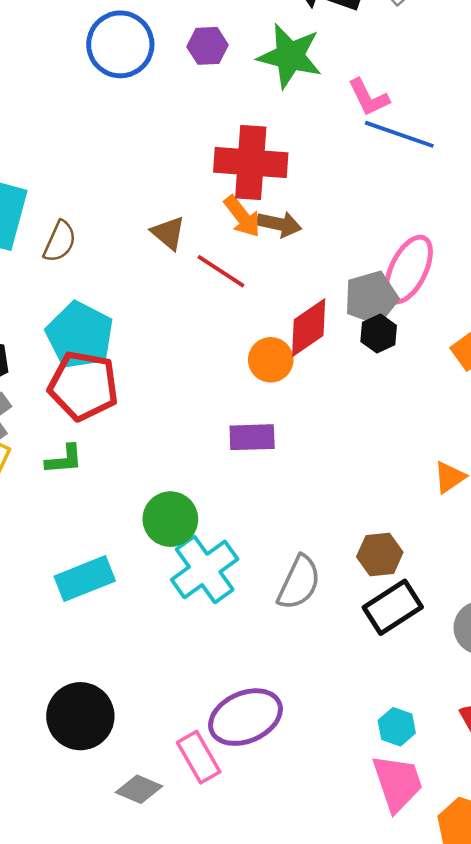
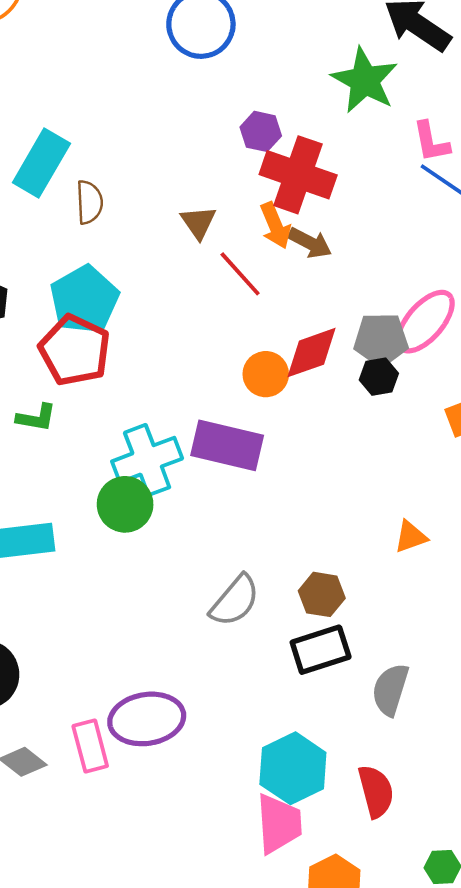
purple hexagon: (208, 46) -> (261, 131), moved
brown semicircle: (60, 242) -> (89, 202), turned -42
purple rectangle: (252, 437) -> (227, 445), size x1.5
cyan cross: (205, 569) -> (147, 460), moved
cyan hexagon: (397, 727) -> (293, 768), size x1.8

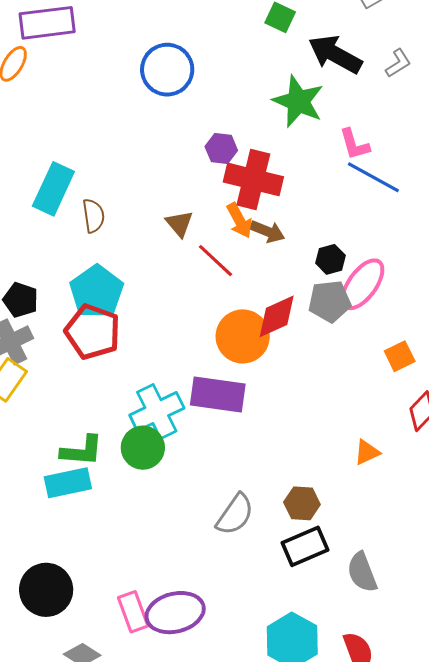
orange circle: (266, 374) -> (243, 336), size x1.5
black hexagon: (379, 377) -> (331, 259), moved
green L-shape: (36, 418) -> (82, 451), moved, size x1.4
gray semicircle: (390, 690) -> (362, 572), turned -33
pink rectangle: (90, 746) -> (133, 612), moved

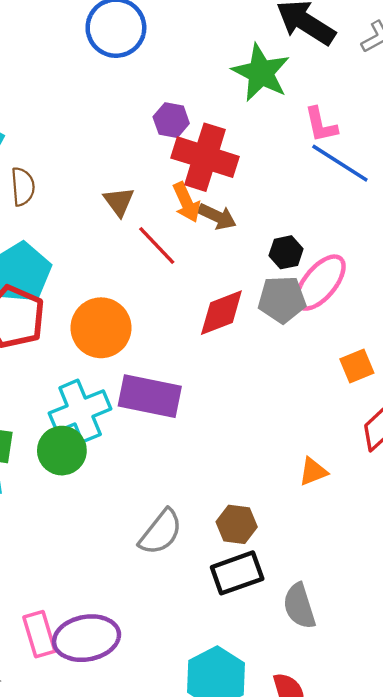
orange circle: (243, 336) -> (101, 328), moved

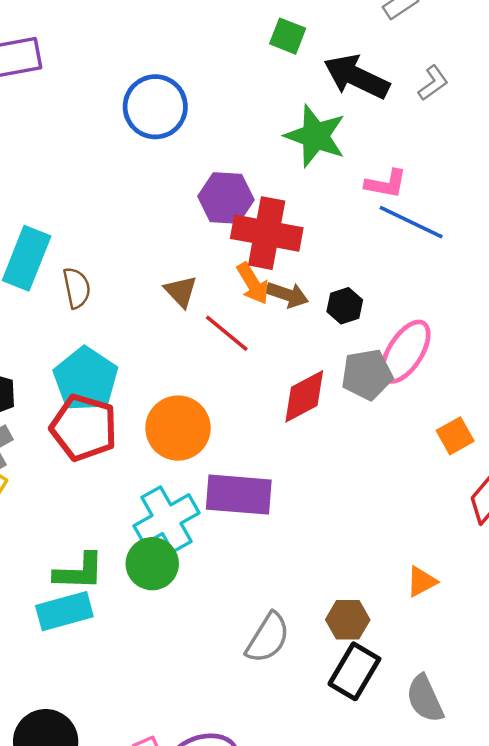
purple hexagon: (171, 120) -> (226, 198), size x1.4
pink L-shape: (321, 125) -> (386, 184), turned -60
black hexagon: (286, 252) -> (345, 306), moved
orange triangle: (313, 472) -> (422, 582), moved
black rectangle: (237, 573) -> (354, 671), turned -33

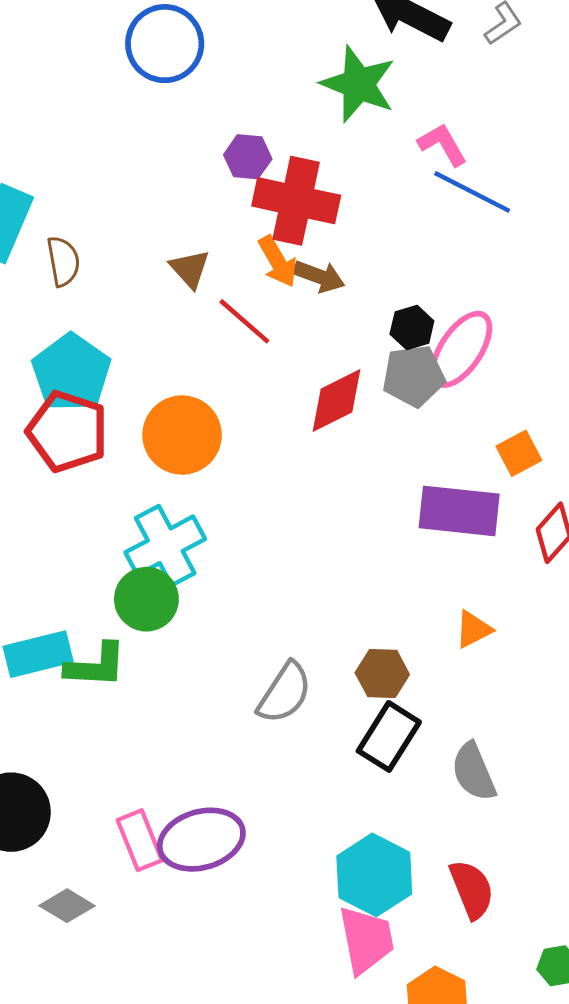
pink L-shape: (386, 184) -> (443, 144), turned -132
purple hexagon: (226, 198) -> (248, 157), size x0.7
black hexagon: (345, 306) -> (412, 328), moved
purple rectangle: (239, 495) -> (459, 511), moved
green L-shape: (79, 572) -> (96, 665), moved

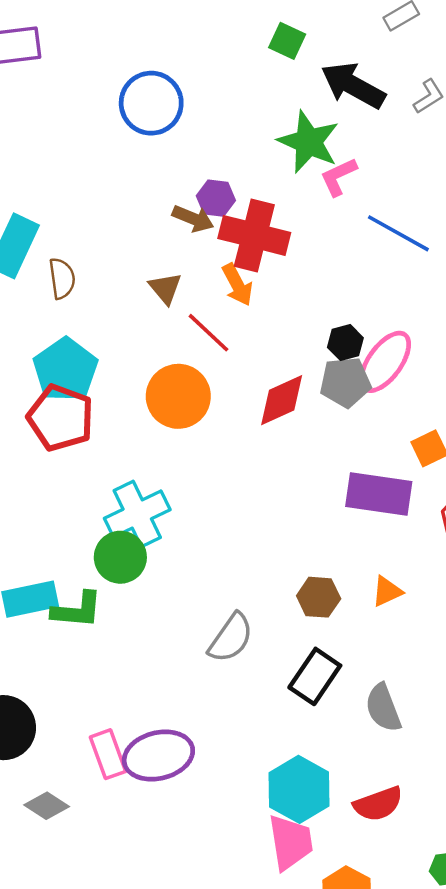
pink L-shape: (443, 144) -> (338, 177), moved, turned -87
brown arrow: (319, 276) -> (193, 219), moved
orange circle: (182, 435) -> (178, 396), moved
brown hexagon: (382, 674) -> (319, 597), moved
red semicircle: (472, 889) -> (378, 804), turned 90

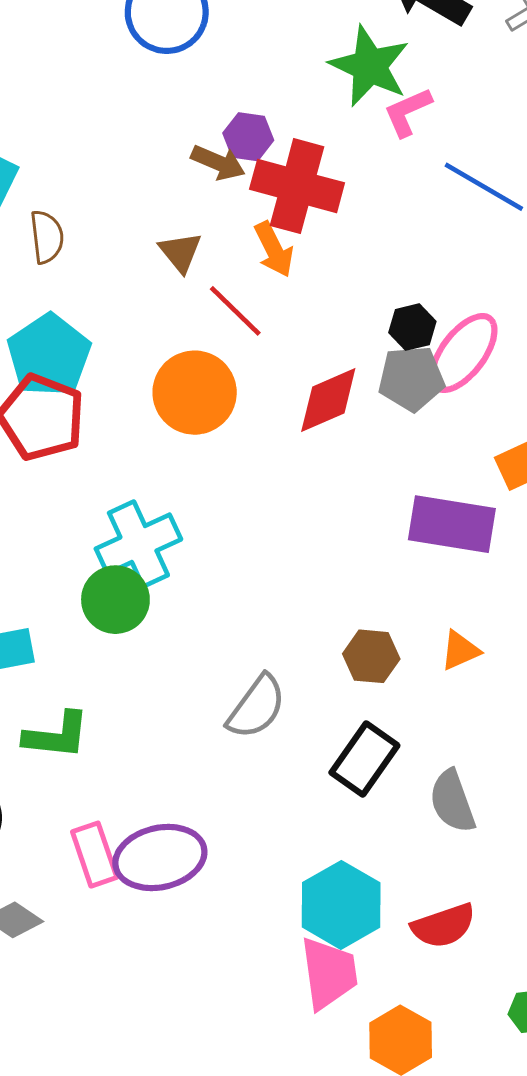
green L-shape: (77, 610) -> (57, 735), moved

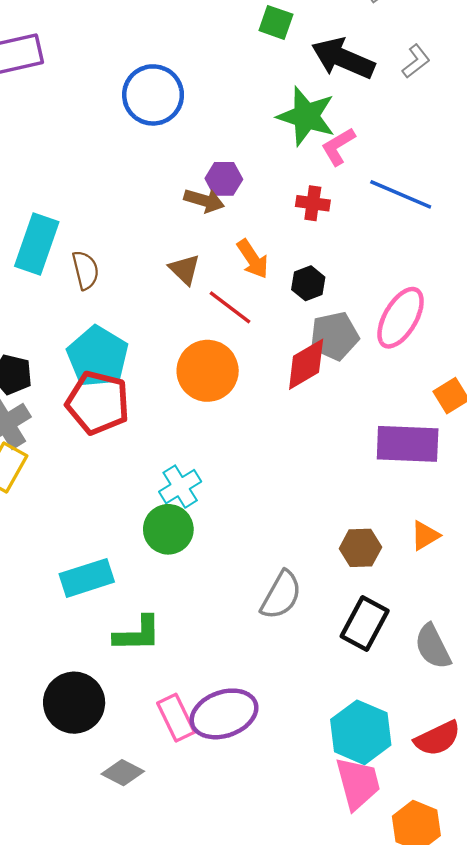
red cross: (297, 186) -> (313, 203), moved, size x0.5
black hexagon: (412, 327) -> (308, 283), moved
gray pentagon: (411, 378) -> (334, 336), moved
cyan cross: (138, 544) -> (180, 487), size x0.7

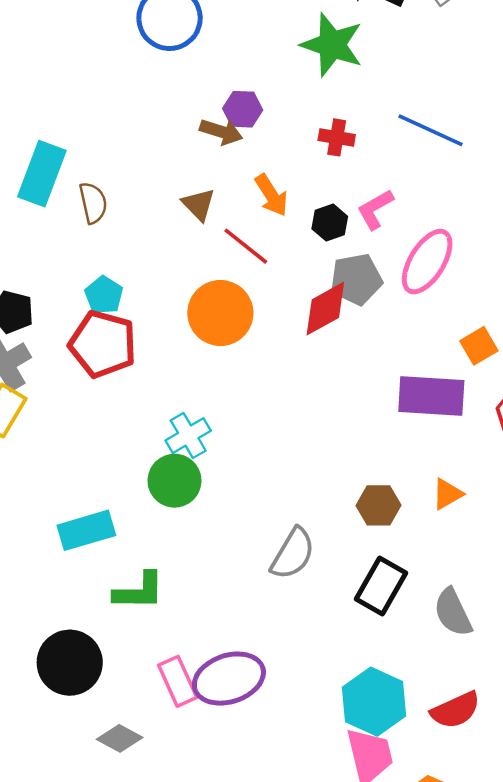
pink L-shape: (338, 146) -> (375, 209), moved
cyan pentagon: (98, 357) -> (104, 295), size x0.6

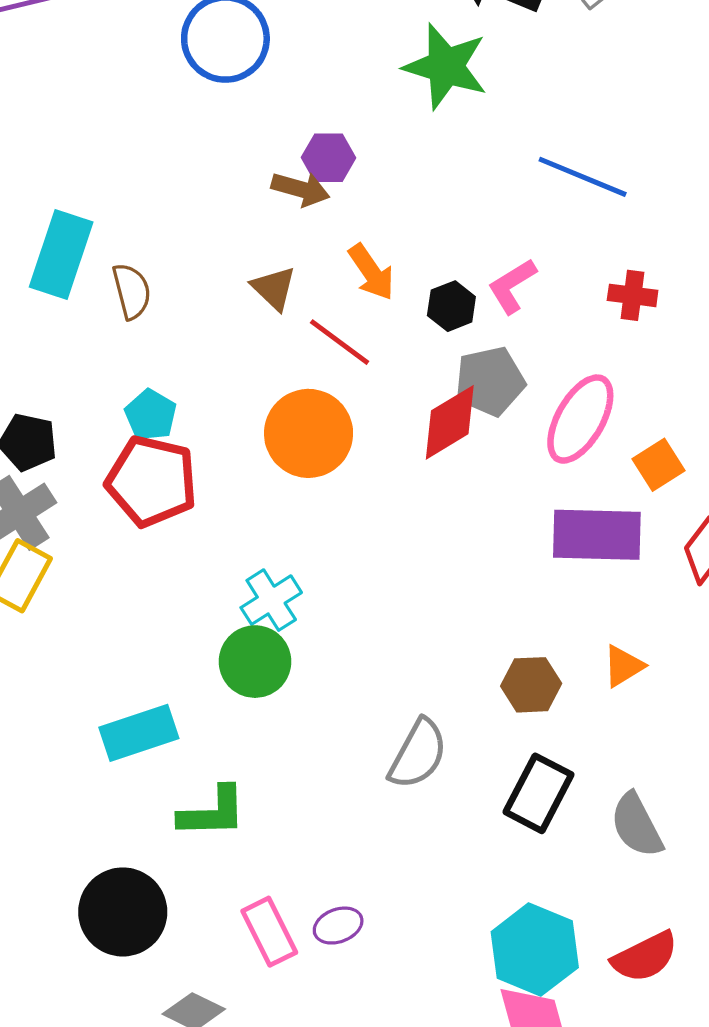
red cross: (337, 137) -> (633, 295), moved
pink ellipse: (427, 262) -> (580, 419), moved
purple ellipse: (229, 679) -> (338, 926), size x0.5

